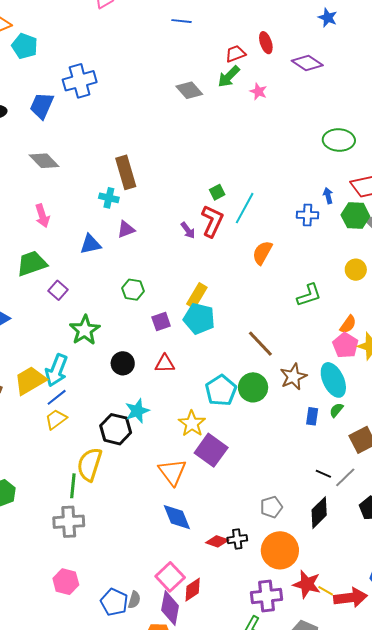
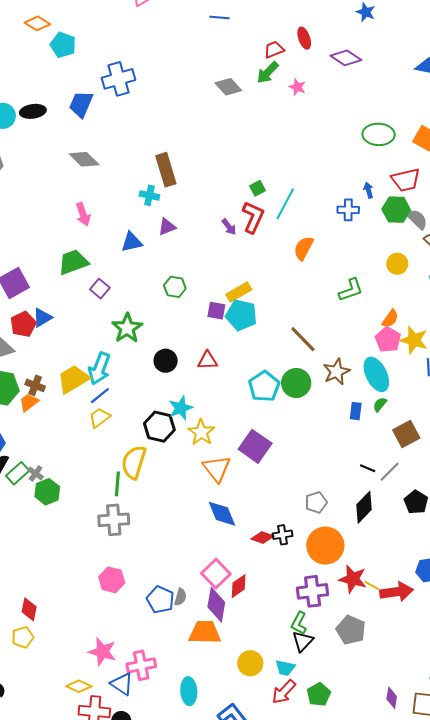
yellow rectangle: (197, 296) -> (239, 292), turned 30
purple square: (161, 322) -> (216, 311), moved, turned 30
yellow star: (192, 424) -> (201, 432), moved

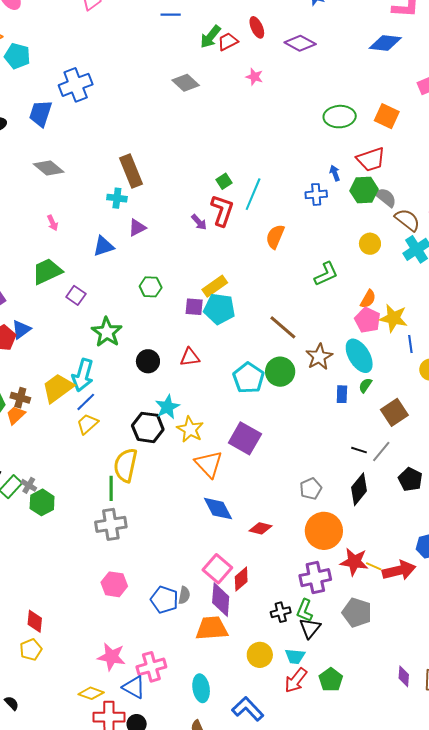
green arrow: (268, 72) -> (210, 37), moved
pink arrow: (83, 214) -> (53, 223), size x0.7
black cross: (283, 535) -> (281, 612), moved

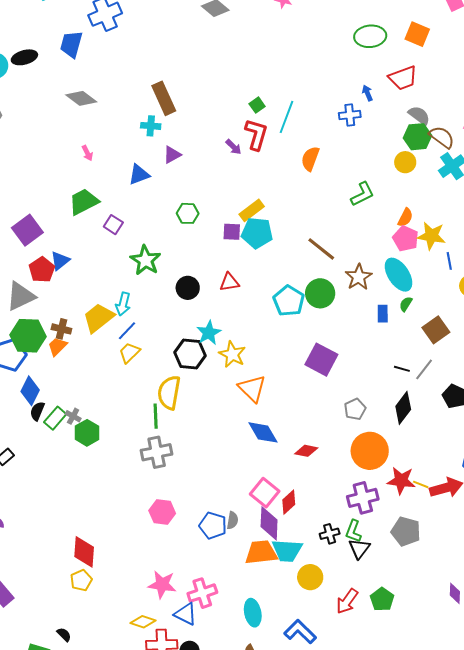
green hexagon: (364, 190) -> (418, 137), moved
cyan arrow: (83, 375) -> (123, 304), size x0.7
purple square: (245, 438) -> (321, 360), moved
red diamond: (35, 621) -> (84, 552), size x1.4
cyan trapezoid: (295, 656) -> (287, 551), moved, size x1.5

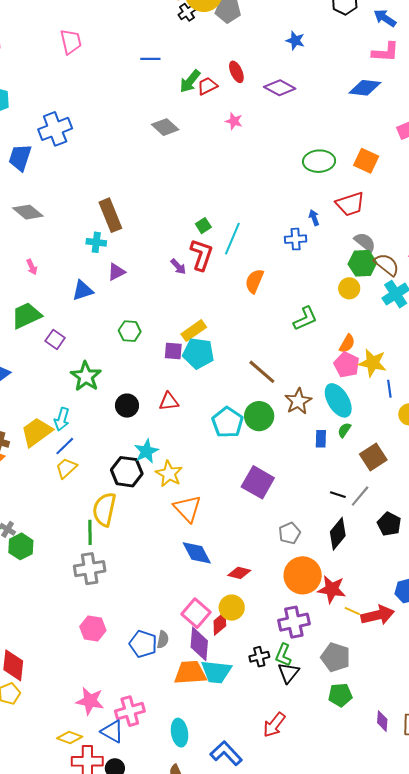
red star: (401, 481) -> (332, 589), moved
yellow circle: (310, 577) -> (232, 608), moved
green pentagon: (382, 599) -> (340, 695), moved, turned 30

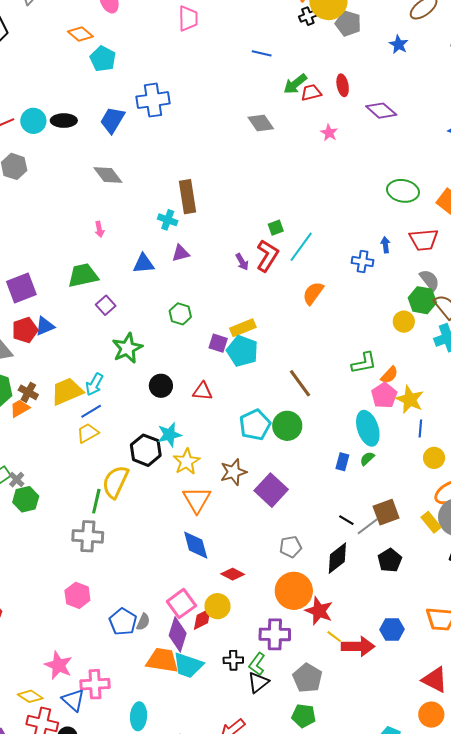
blue star: (295, 41) -> (399, 44), moved
green L-shape: (305, 319) -> (364, 363), moved
brown star: (298, 401) -> (233, 472), moved
brown square: (373, 457) -> (386, 512), moved

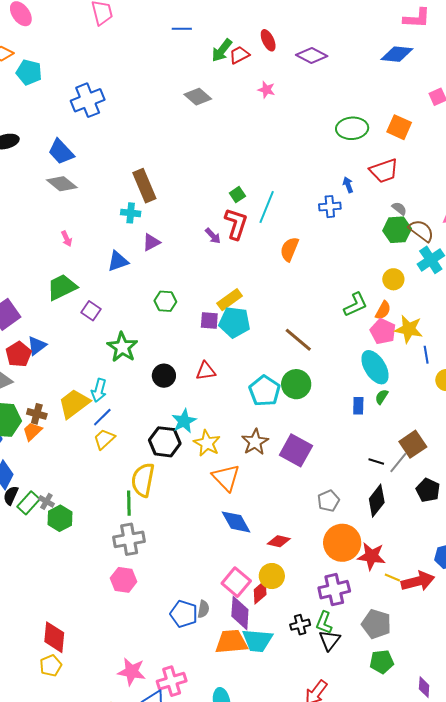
blue trapezoid: (112, 120) -> (61, 152), moved, turned -60
gray semicircle: (430, 280) -> (399, 208), size x0.7
yellow circle: (404, 322) -> (393, 279), moved
pink hexagon: (77, 595) -> (124, 580), moved

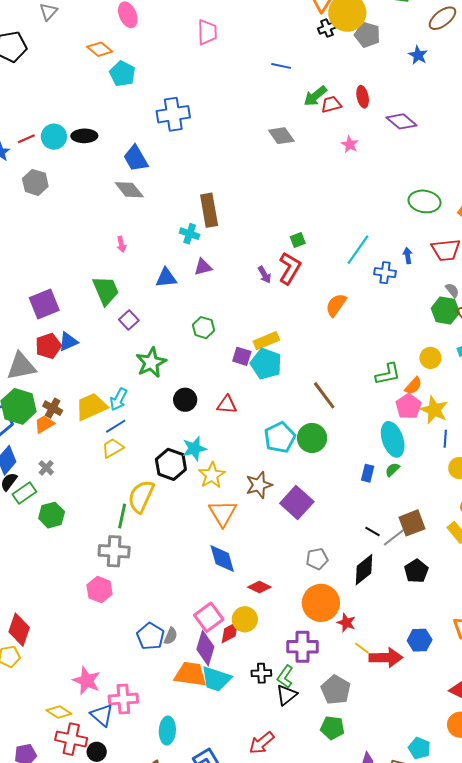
cyan line: (267, 207) -> (358, 250), moved
green trapezoid: (62, 287) -> (106, 290), turned 80
gray cross: (46, 501) -> (46, 468), moved
red star: (371, 556) -> (346, 623), size x0.7

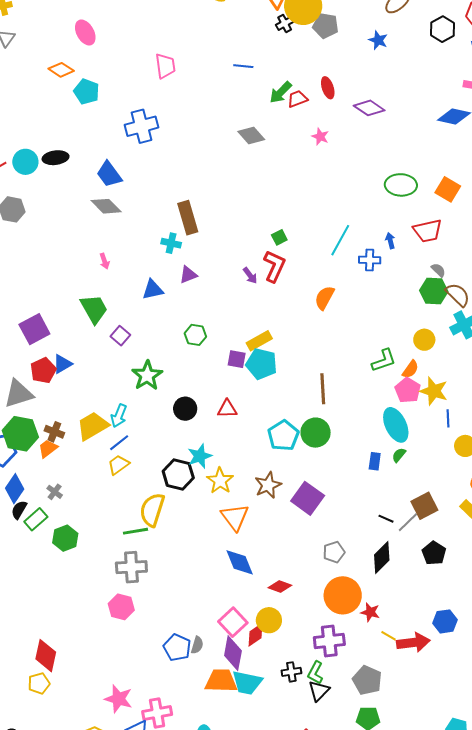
pink trapezoid: (207, 32) -> (165, 66), moved
brown line: (324, 395) -> (323, 389), turned 40
green line: (122, 516) -> (135, 531), turned 75

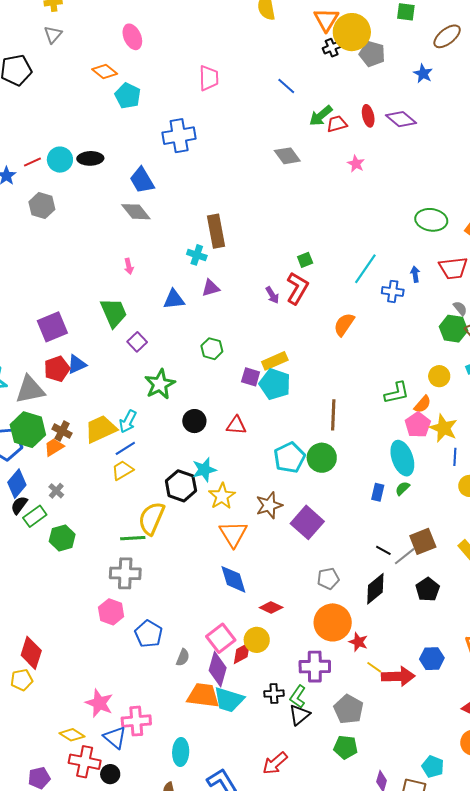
blue line: (243, 66) -> (286, 86), turned 30
purple diamond: (369, 108) -> (401, 119), moved
blue pentagon: (177, 648) -> (149, 634), moved

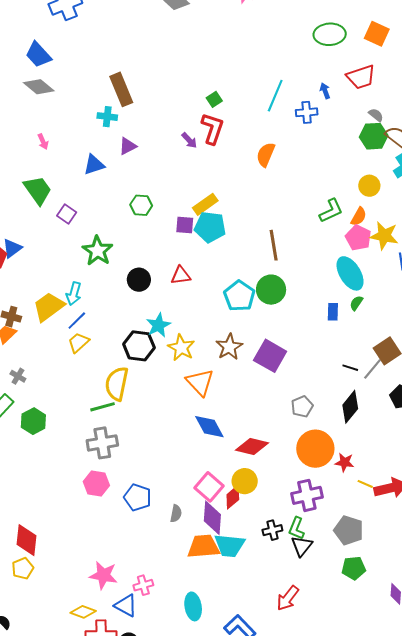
red diamond: (271, 607) -> (252, 446), size x1.4
pink cross: (136, 721) -> (143, 585), size x0.7

